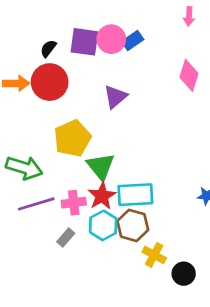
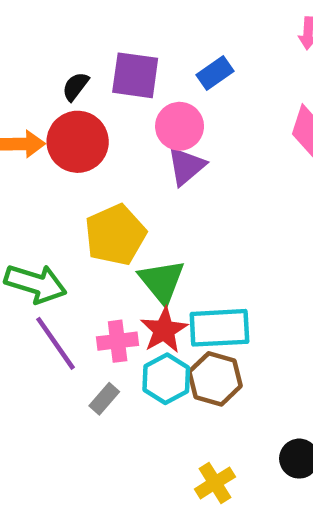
pink circle: (111, 39) -> (180, 126), moved
purple line: (36, 204) -> (55, 343), turned 72
yellow cross: (154, 255) -> (215, 483), moved, turned 30

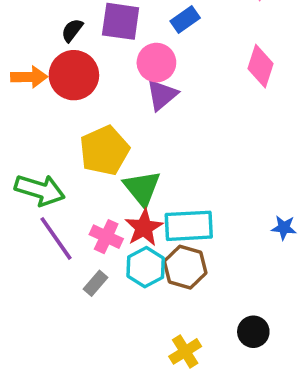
pink cross: (118, 341) -> (106, 237), turned 32

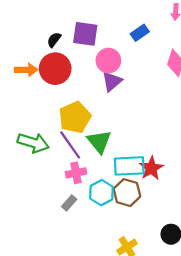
blue rectangle: (185, 20) -> (140, 33), moved
red star: (144, 228) -> (151, 168), moved
pink cross: (106, 237) -> (76, 173), turned -36
purple line: (56, 238) -> (70, 145), moved

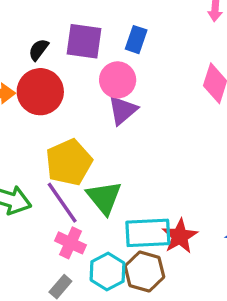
blue rectangle: (140, 33) -> (136, 40), moved, turned -36
pink cross: (76, 173) -> (71, 243), turned 36

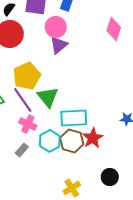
red star: (180, 236) -> (93, 138), moved

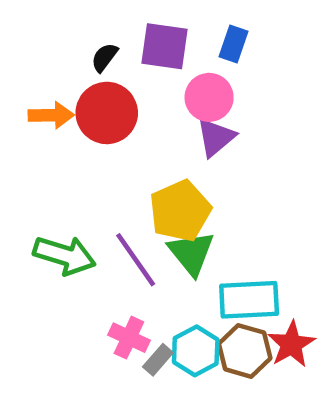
yellow pentagon: (27, 76) -> (180, 211), moved
pink cross: (28, 124) -> (129, 338), moved
gray rectangle: (22, 150) -> (158, 360), moved

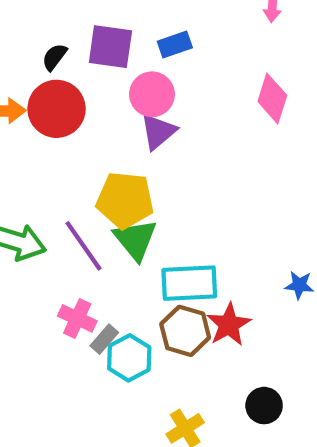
blue rectangle: (233, 44) -> (175, 44), turned 52
yellow pentagon: (180, 211) -> (125, 200), turned 30
cyan hexagon: (196, 351) -> (129, 358), moved

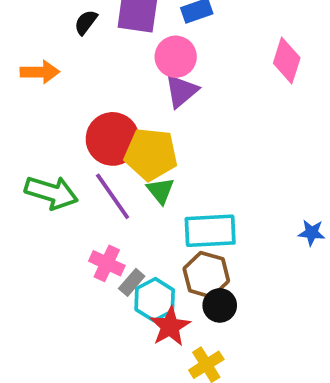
red circle: (57, 109) -> (113, 139), moved
green triangle: (135, 240) -> (160, 191), size x0.7
red star: (229, 325) -> (170, 326), moved
black circle: (264, 406) -> (220, 305), moved

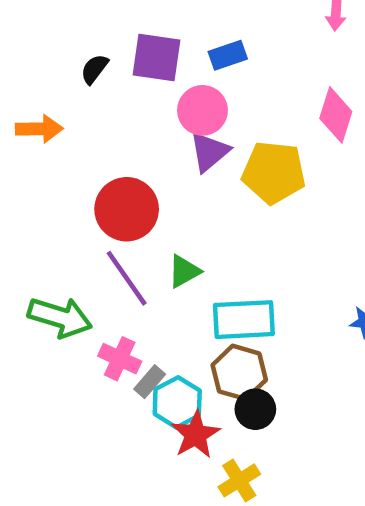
yellow pentagon: (151, 154) -> (274, 172), moved
green triangle: (160, 191) -> (184, 271), turned 40
green arrow: (51, 193) -> (60, 317), moved

